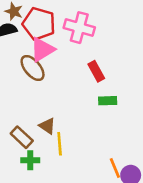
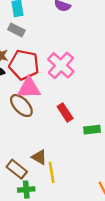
pink cross: (79, 28) -> (61, 65), turned 32
pink triangle: (42, 50) -> (29, 88), turned 35
red rectangle: (96, 71) -> (65, 112), moved

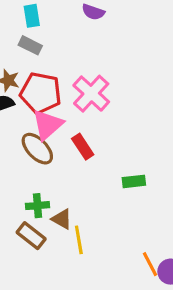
pink triangle: (29, 88) -> (48, 125), turned -40
red rectangle: (65, 112) -> (83, 147), moved
green cross: (26, 190) -> (37, 206), moved

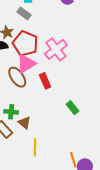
green rectangle: (134, 181) -> (72, 108), turned 48
yellow line: (79, 240) -> (35, 147), moved

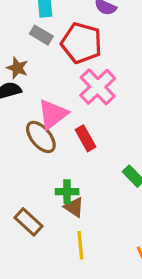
red pentagon: (25, 44) -> (81, 43), moved
green cross: (11, 112) -> (67, 192), moved
brown triangle: (24, 123) -> (74, 207), moved

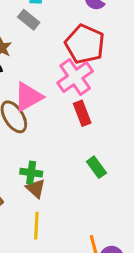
red pentagon: (81, 43) -> (85, 44), moved
red rectangle: (85, 138) -> (82, 113), moved

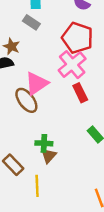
brown triangle: (36, 189) -> (49, 156), turned 35
yellow line: (36, 226) -> (37, 186), moved

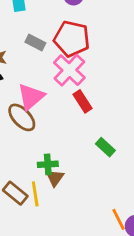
gray rectangle: (31, 22) -> (35, 42), moved
yellow line: (37, 186) -> (35, 194), moved

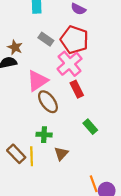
brown ellipse: (22, 117) -> (48, 102), moved
brown triangle: (55, 178) -> (61, 154), moved

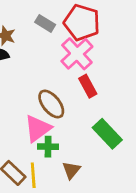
pink triangle: (37, 81) -> (38, 128), moved
green rectangle: (90, 127) -> (107, 134), size x1.5

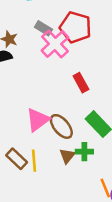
pink cross: (77, 54) -> (55, 44), moved
brown ellipse: (51, 104) -> (61, 126), moved
green cross: (48, 147) -> (84, 152), moved

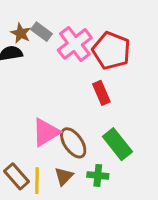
red pentagon: (75, 27) -> (111, 51), moved
gray rectangle: (43, 28) -> (42, 32), moved
brown triangle: (67, 156) -> (64, 176), moved

